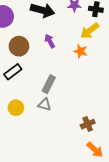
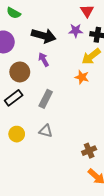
purple arrow: (50, 41) -> (44, 60), moved
gray rectangle: (49, 84) -> (46, 99), moved

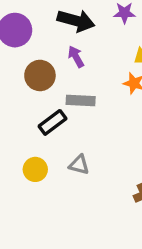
black rectangle: (14, 98) -> (52, 122), moved
gray rectangle: (46, 99) -> (81, 101), moved, turned 66

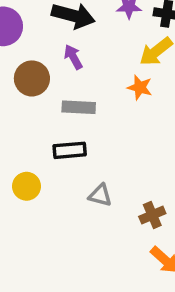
black rectangle: (52, 122) -> (70, 150), moved, turned 32
gray triangle: (79, 165) -> (100, 195), moved

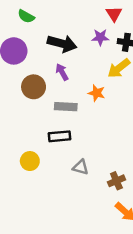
orange star: (140, 87) -> (97, 93), moved

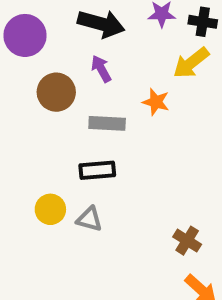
gray triangle: (81, 167) -> (89, 219), moved
brown cross: (116, 181) -> (187, 241), turned -35

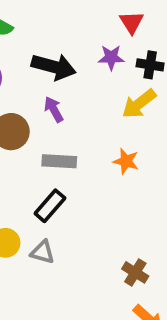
orange star: (156, 102) -> (126, 161), moved
black rectangle: (97, 170) -> (50, 206), turned -44

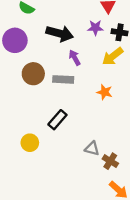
purple arrow: (54, 109) -> (75, 58), moved
gray rectangle: (59, 161) -> (63, 79), moved
gray triangle: (43, 252) -> (92, 148), moved

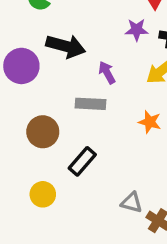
black arrow: (60, 33) -> (66, 46), moved
purple circle: (15, 40) -> (21, 66), moved
brown circle: (33, 74) -> (43, 132), moved

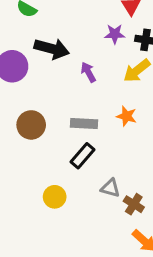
gray rectangle: (90, 104) -> (84, 123), moved
black rectangle: (82, 161) -> (82, 156), moved
yellow circle: (43, 194) -> (55, 197), moved

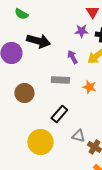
purple arrow: (88, 72) -> (72, 57), moved
gray rectangle: (84, 123) -> (60, 80), moved
yellow circle: (55, 197) -> (40, 142), size x1.6

